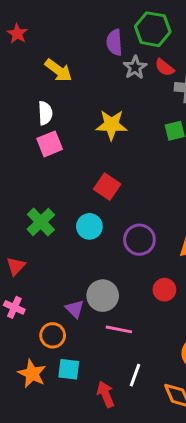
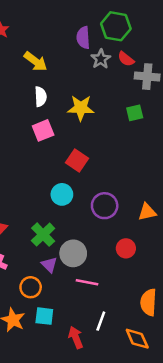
white semicircle: (45, 113) -> (41, 97), moved
pink square: (50, 144) -> (43, 130), moved
green cross: (41, 222) -> (43, 235), moved

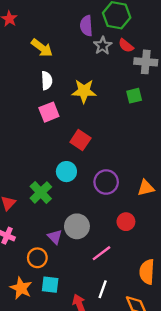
green cross: (43, 235) -> (41, 193), moved
pink line: (87, 282) -> (101, 253), moved, turned -48

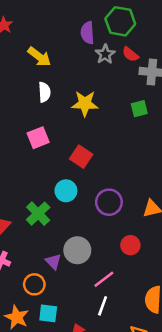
pink square: (49, 112) -> (38, 138), moved
white line: (103, 289) -> (103, 306), moved

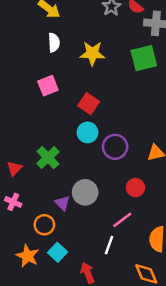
green square: (139, 109) -> (144, 58), size x1.6
cyan circle: (66, 191) -> (87, 132), moved
pink line: (104, 279) -> (122, 220), moved
cyan square: (48, 313) -> (58, 252), turned 36

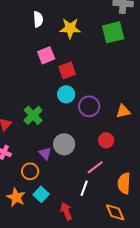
pink square: (48, 86) -> (46, 55), moved
red square: (89, 104) -> (67, 70), turned 36

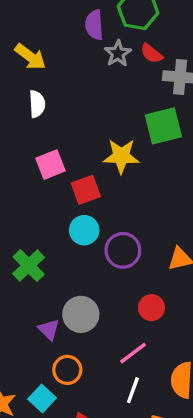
yellow star: (70, 28) -> (121, 156), moved
orange circle: (30, 171) -> (67, 370), moved
white line: (84, 188) -> (133, 390), moved

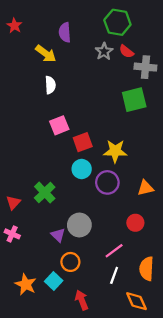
purple semicircle: (94, 25) -> (65, 32), moved
yellow star: (121, 156) -> (115, 151), moved
red circle: (151, 308) -> (135, 223), moved

